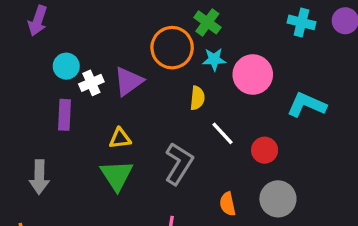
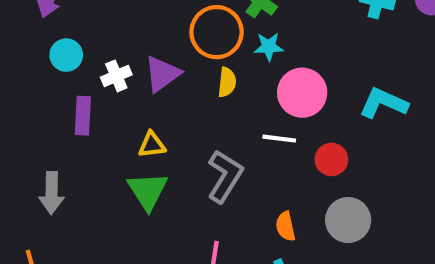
cyan circle: (66, 66) -> (66, 55), moved
pink circle: (253, 75) -> (302, 93), moved
yellow semicircle: (197, 98) -> (227, 82), moved
white line: (223, 133) -> (279, 139), turned -40

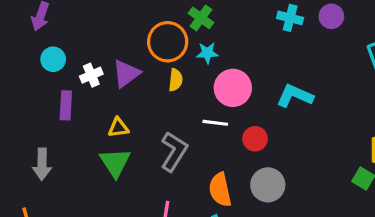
orange semicircle: (285, 226) -> (220, 190), size x1.5

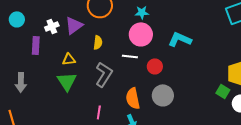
cyan star: (207, 53) -> (142, 12), moved
cyan circle: (53, 59) -> (17, 19), moved
yellow semicircle: (176, 80) -> (98, 42), moved

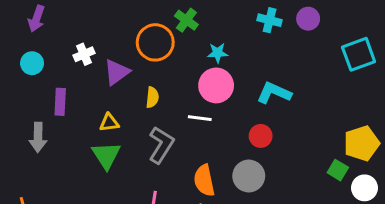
white cross: (52, 26) -> (84, 54), moved
red circle: (155, 66) -> (261, 136), moved
gray arrow: (21, 82) -> (38, 137), moved

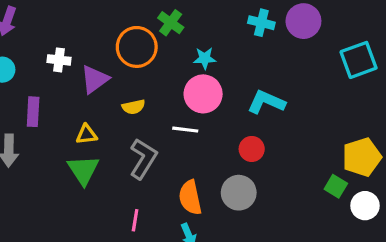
purple circle: (308, 19) -> (303, 21), size x1.4
white cross: (84, 54) -> (59, 60), turned 30
yellow semicircle: (152, 97) -> (133, 107), turned 72

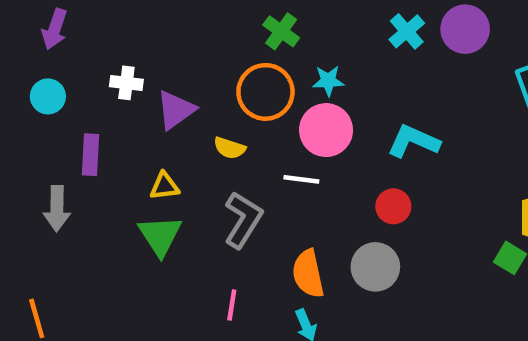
cyan cross: (261, 23) -> (407, 31), turned 35
orange circle: (137, 47) -> (265, 92), moved
yellow semicircle: (133, 107) -> (230, 148), turned 30

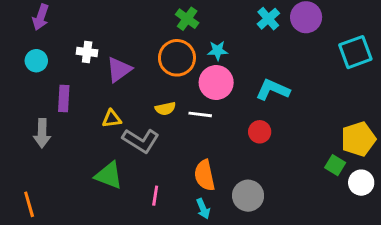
yellow semicircle: (230, 148) -> (165, 109), moved, turned -30
gray L-shape: (243, 220) -> (141, 141), moved, turned 90
green triangle: (160, 235) -> (109, 175), moved, turned -36
gray circle: (375, 267) -> (248, 196), moved

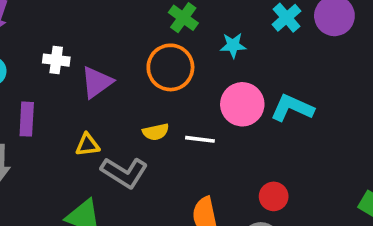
cyan star: (218, 51) -> (233, 45), moved
pink circle: (216, 82) -> (242, 104), moved
red circle: (260, 132) -> (274, 196), moved

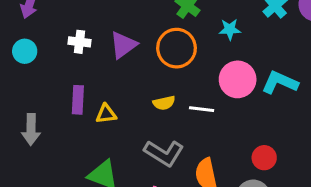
purple triangle: (97, 82) -> (123, 45), moved
purple rectangle: (27, 119) -> (78, 100), moved
gray L-shape: (124, 172) -> (164, 153), moved

